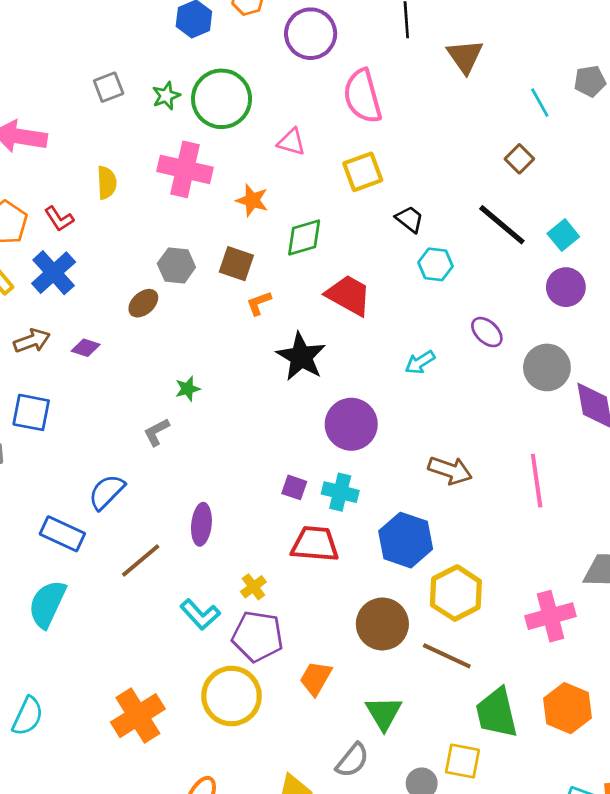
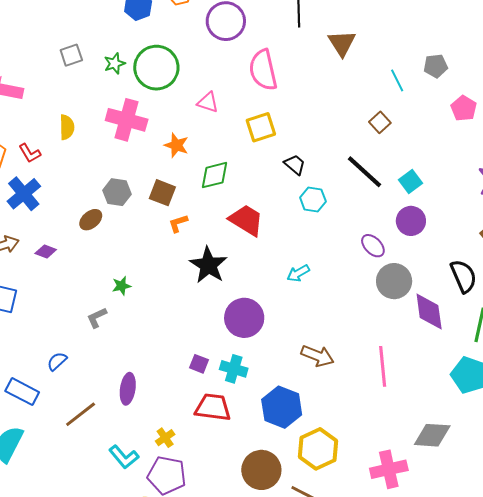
purple ellipse: (487, 332) -> (373, 246), moved
blue semicircle: (107, 492) -> (57, 361), size x0.7

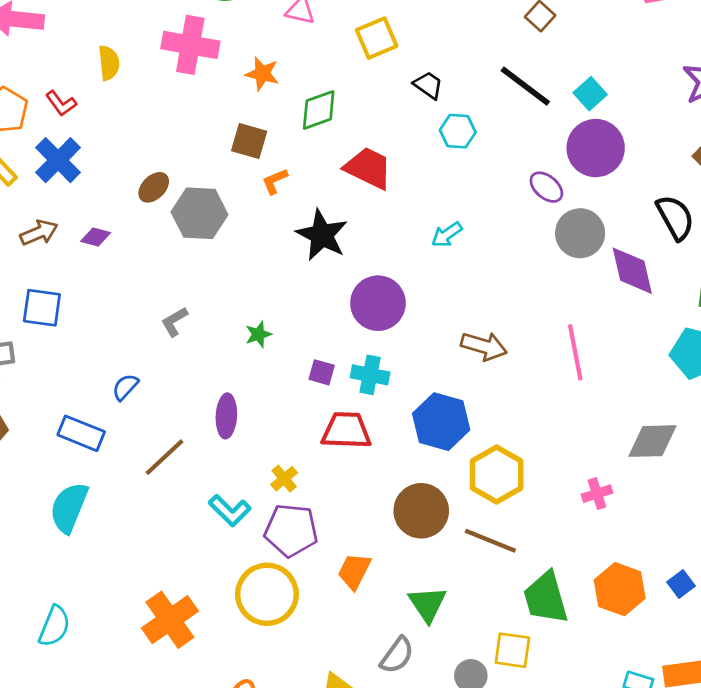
gray hexagon: (117, 192) -> (200, 213), moved, size x1.4
purple circle: (411, 221) -> (596, 148), size x1.4
green star: (122, 286) -> (258, 334), moved
pink cross: (389, 469) -> (597, 494), size x0.6

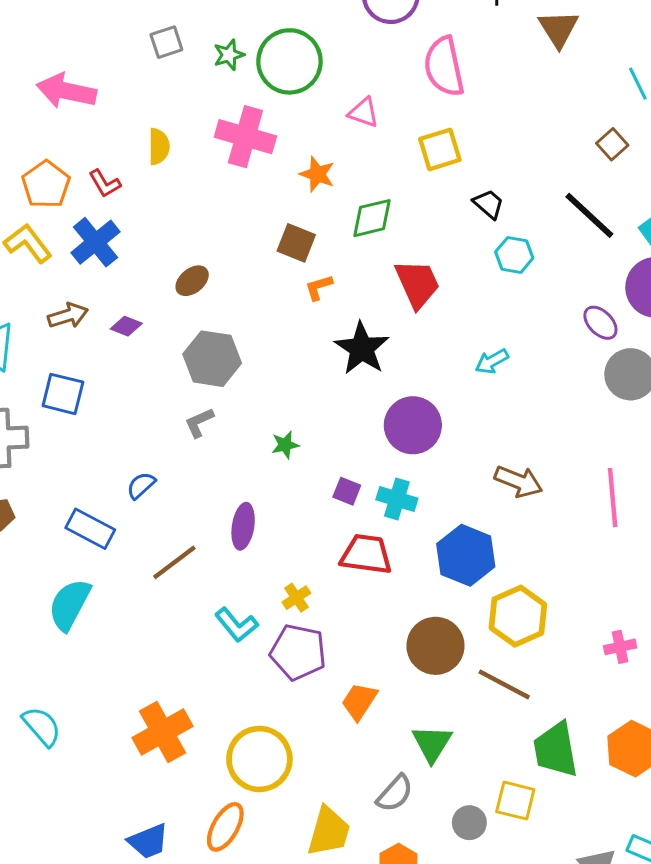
red trapezoid: (368, 168) -> (417, 284), turned 34
gray hexagon: (200, 213) -> (212, 359), moved
yellow circle: (267, 594) -> (259, 759), moved
cyan semicircle: (54, 626) -> (42, 726), turned -69

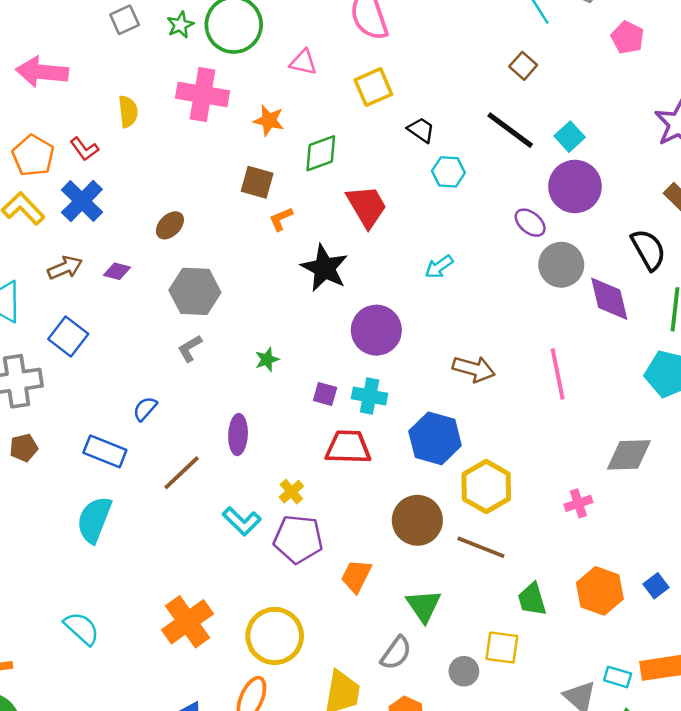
blue square: (63, 394) -> (68, 336), turned 30
green trapezoid: (556, 750) -> (532, 599), size x0.7

